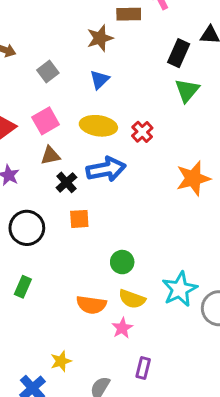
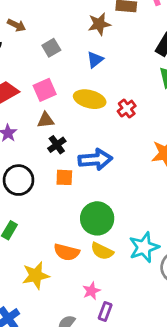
blue arrow: (106, 169) -> (95, 159), moved
green circle: (122, 262) -> (97, 218), size x1.6
pink star: (122, 328) -> (91, 291), moved
yellow star: (61, 361) -> (36, 275), moved, size x1.5

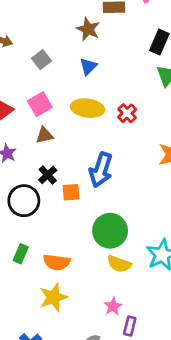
brown star: (99, 24) -> (88, 29), turned -30
black cross: (57, 145) -> (48, 175), moved
blue arrow: (95, 159) -> (101, 170), turned 120
orange semicircle: (67, 252) -> (57, 262), moved

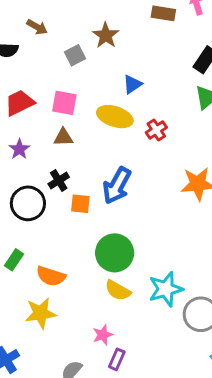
brown star: (88, 29) -> (106, 35), moved
blue triangle: (88, 66) -> (132, 84), moved
pink square: (40, 104) -> (64, 103), turned 30

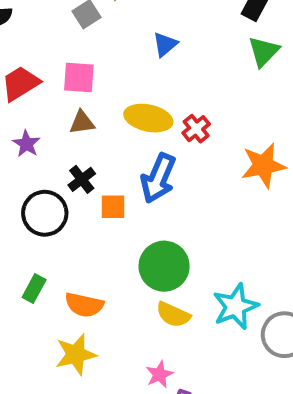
yellow ellipse: (115, 117) -> (148, 118), moved
red cross: (156, 130) -> (196, 129), moved

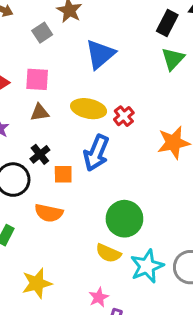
blue triangle: (165, 44) -> (100, 54), size x1.6
green circle: (164, 266) -> (124, 219), moved
orange semicircle: (84, 305) -> (49, 213), moved
cyan star: (235, 307) -> (147, 266), moved

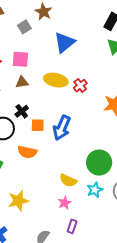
blue arrow: (96, 153) -> (62, 128), moved
green circle: (124, 219) -> (99, 163), moved
cyan star: (147, 266) -> (95, 190), size x0.7
pink star: (99, 297) -> (65, 203), moved

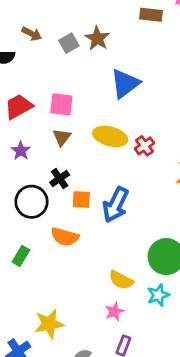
gray square: (24, 27) -> (69, 43), moved
brown triangle: (22, 82) -> (62, 137), turned -48
yellow star: (18, 201) -> (49, 324), moved

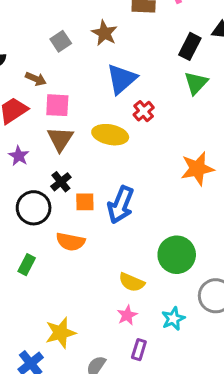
brown arrow: (32, 34) -> (36, 79), moved
brown star: (97, 38) -> (104, 33), moved
brown triangle: (62, 137) -> (60, 139), size x1.4
red cross: (145, 146) -> (144, 111), moved
cyan star: (158, 295) -> (173, 319), moved

